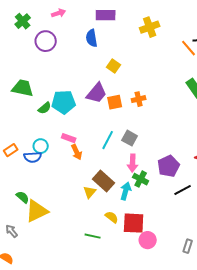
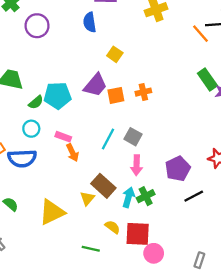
cyan circle: (41, 146) -> (31, 129), moved
blue semicircle: (33, 157) -> (22, 158), size x1.4
green cross: (141, 179) -> (146, 196), moved, turned 35
yellow triangle: (37, 211) -> (52, 212), moved

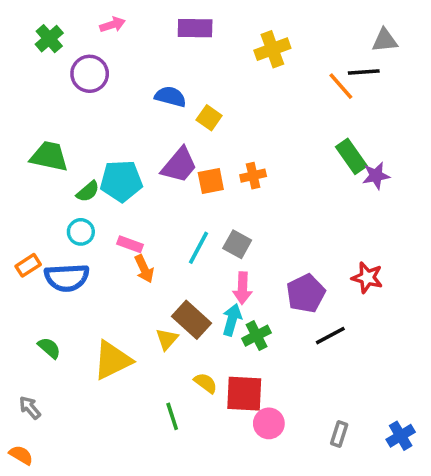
blue semicircle: (90, 22) -> (170, 97), moved, turned 114
cyan arrow: (129, 197) -> (232, 320), moved
green line: (91, 249) -> (172, 416), turned 60

